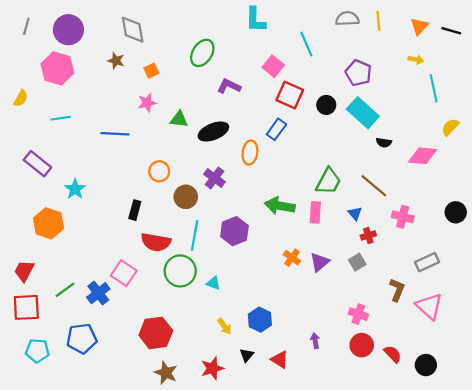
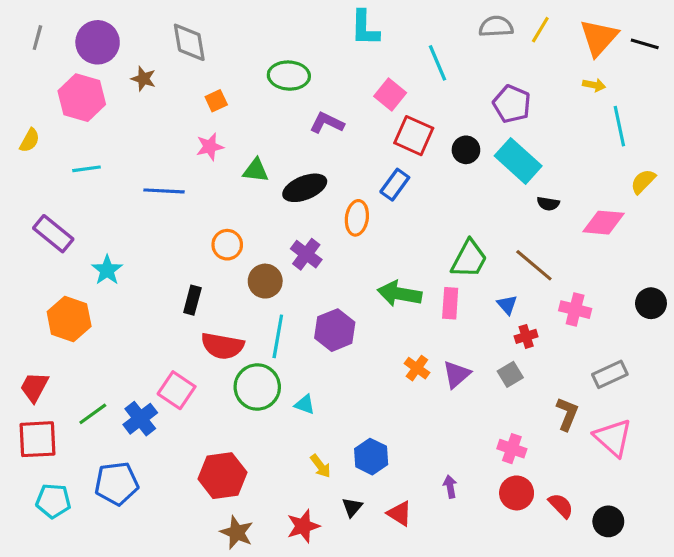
yellow line: (378, 21) -> (540, 30), turned 36
orange triangle: (419, 26) -> (599, 38), size x1.5
green ellipse: (202, 53) -> (289, 76), turned 60
brown star: (116, 61) -> (143, 79), moved

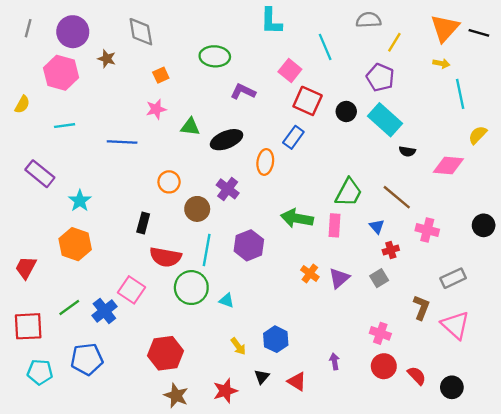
yellow line: (540, 30) -> (394, 42), moved
orange hexagon: (69, 319) -> (75, 244), moved
red trapezoid: (34, 387) -> (26, 268), moved

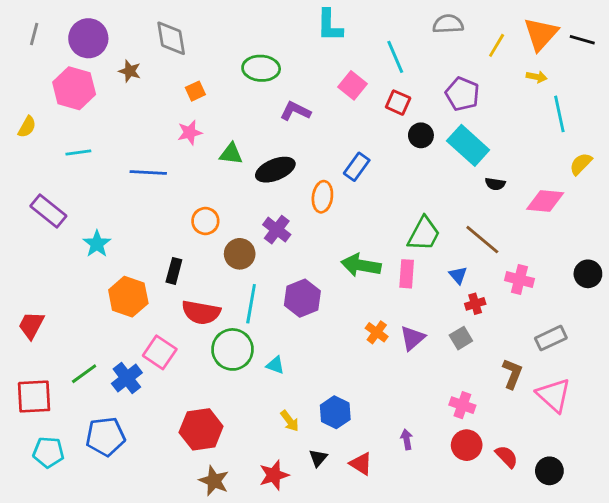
yellow line: (394, 42) -> (497, 45), moved
red square: (308, 101) -> (398, 103), moved, size x0.7
orange hexagon: (75, 244) -> (128, 297), moved

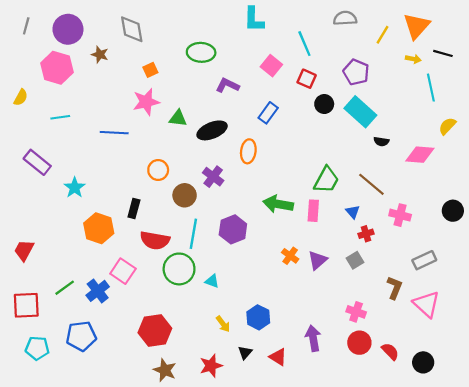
black line: (582, 40) -> (443, 53), moved
pink star: (190, 132) -> (146, 102), size x1.4
blue rectangle: (357, 167) -> (268, 113), moved
purple arrow: (407, 439) -> (313, 338), size x1.6

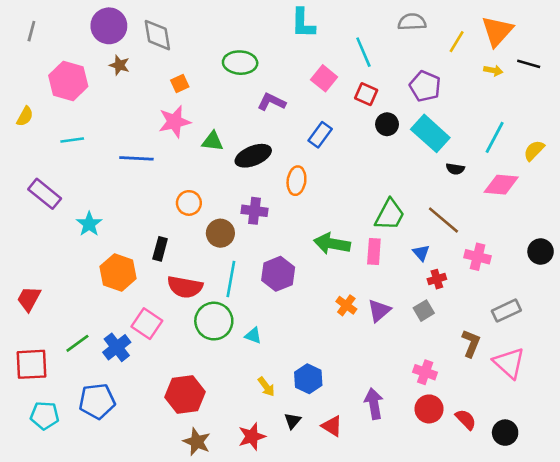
purple circle: (68, 29) -> (109, 26), moved
cyan line: (431, 88) -> (495, 137), moved, turned 40
purple cross: (213, 177) -> (255, 211), turned -30

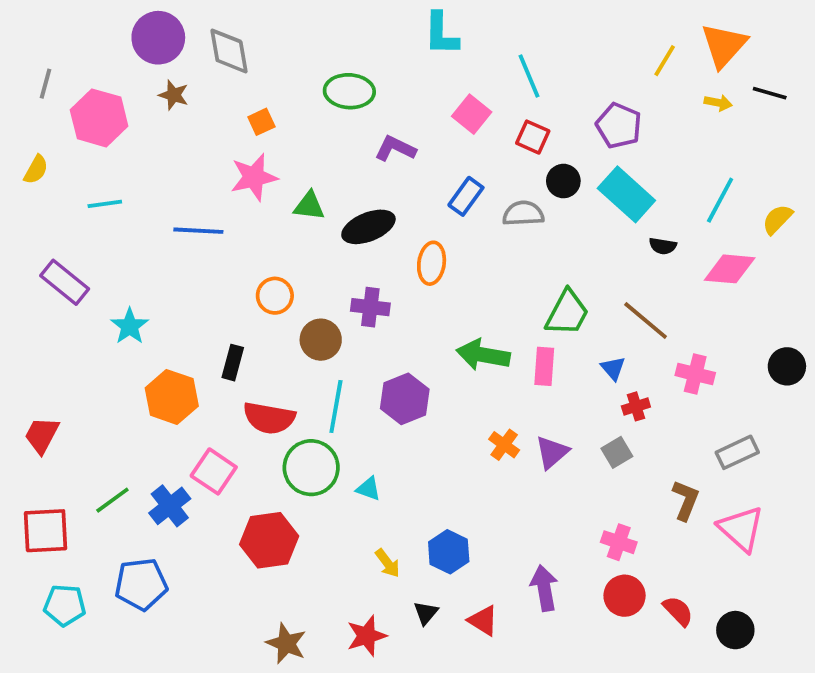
gray semicircle: (412, 22) -> (523, 214), moved
gray line: (31, 31) -> (46, 84), moved
red hexagon: (185, 395) -> (269, 540), moved

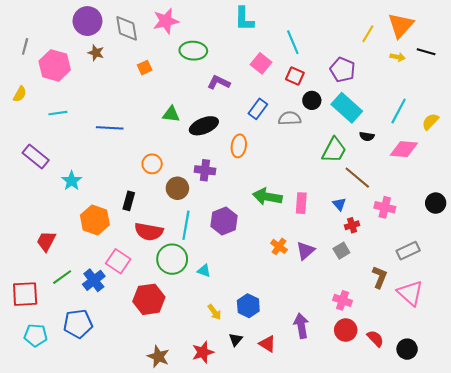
pink star: (254, 177) -> (166, 21), moved
green trapezoid: (567, 313) -> (334, 150), moved
red trapezoid: (42, 435) -> (46, 241), moved

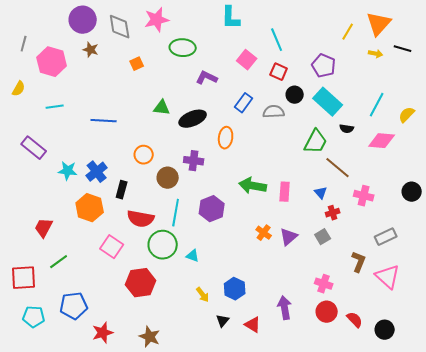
cyan star: (72, 181) -> (68, 171), turned -30
blue cross: (94, 280) -> (97, 172), moved
red star: (203, 352) -> (103, 333), moved

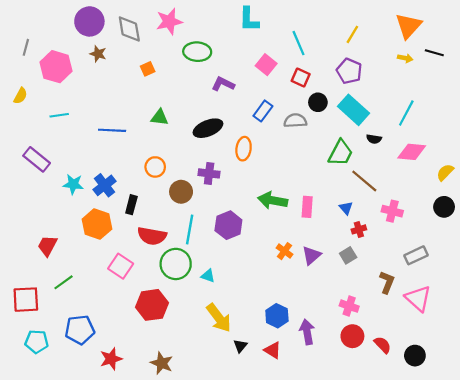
yellow line: (348, 32) -> (352, 34), moved
green triangle: (162, 108) -> (159, 117), moved
yellow semicircle: (407, 115) -> (445, 172), moved
blue hexagon: (235, 289) -> (277, 316), moved
yellow arrow: (203, 295) -> (219, 318), size x1.8

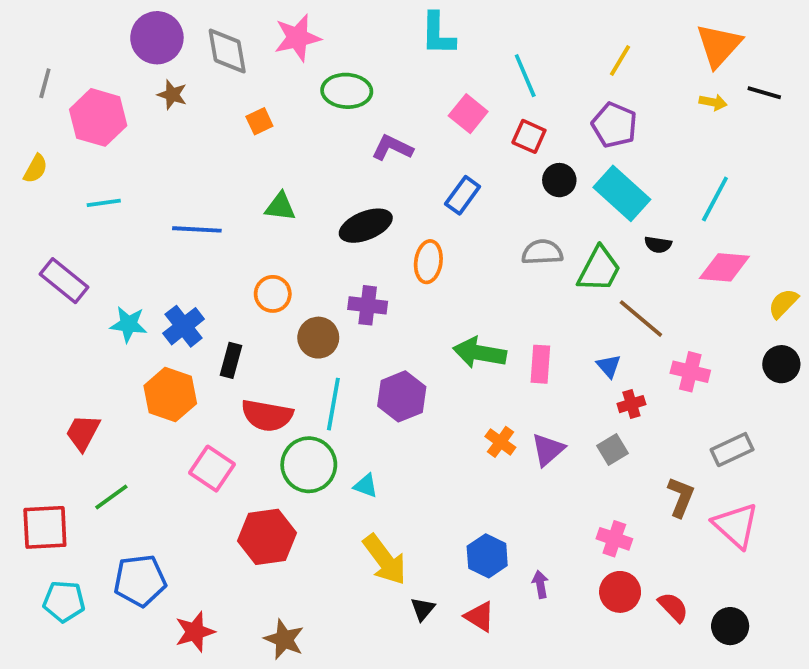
gray semicircle: (295, 121) -> (542, 252), moved
purple arrow: (307, 332) -> (540, 584), size x0.6

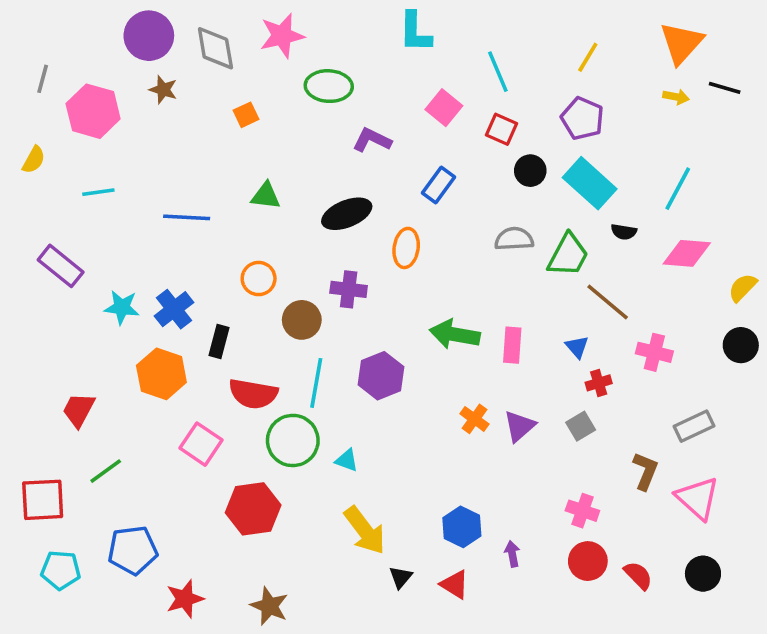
black circle: (730, 626) -> (703, 574), moved

